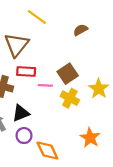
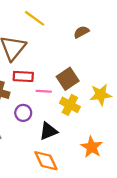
yellow star: (99, 89) -> (101, 95), turned 30
black triangle: (21, 113) -> (48, 131), moved
purple circle: (24, 136) -> (23, 113), moved

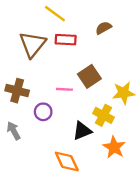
red rectangle: (23, 76) -> (66, 40), moved
yellow cross: (70, 105) -> (103, 115), moved
black triangle: (48, 131) -> (82, 131), moved

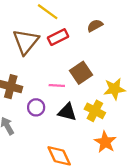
red rectangle: (66, 40) -> (58, 37), turned -30
black triangle: (82, 131) -> (67, 112), moved, turned 36

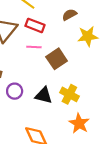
red rectangle: (58, 37) -> (35, 25), turned 48
pink line: (57, 85) -> (34, 47), moved
yellow star: (114, 89) -> (88, 36), moved

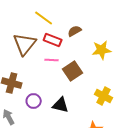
brown semicircle: (69, 15) -> (75, 31), moved
yellow cross: (69, 94) -> (104, 96), moved

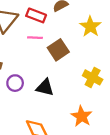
yellow star: (102, 50) -> (90, 27), turned -30

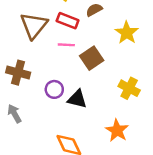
purple circle: (15, 83) -> (54, 89), moved

